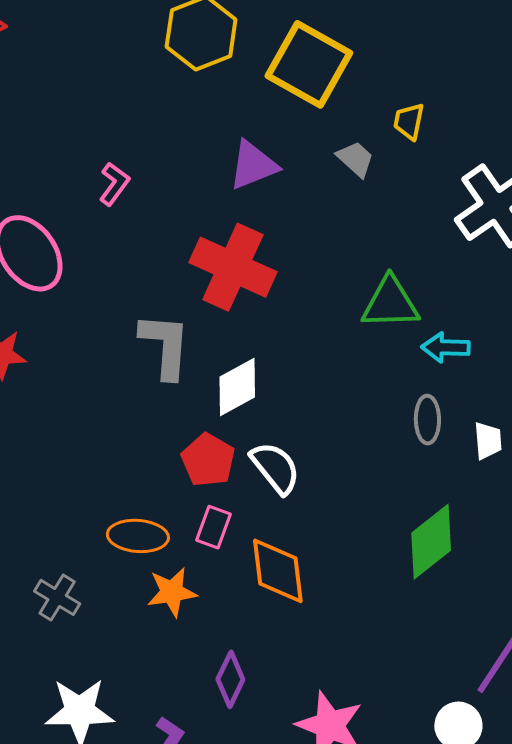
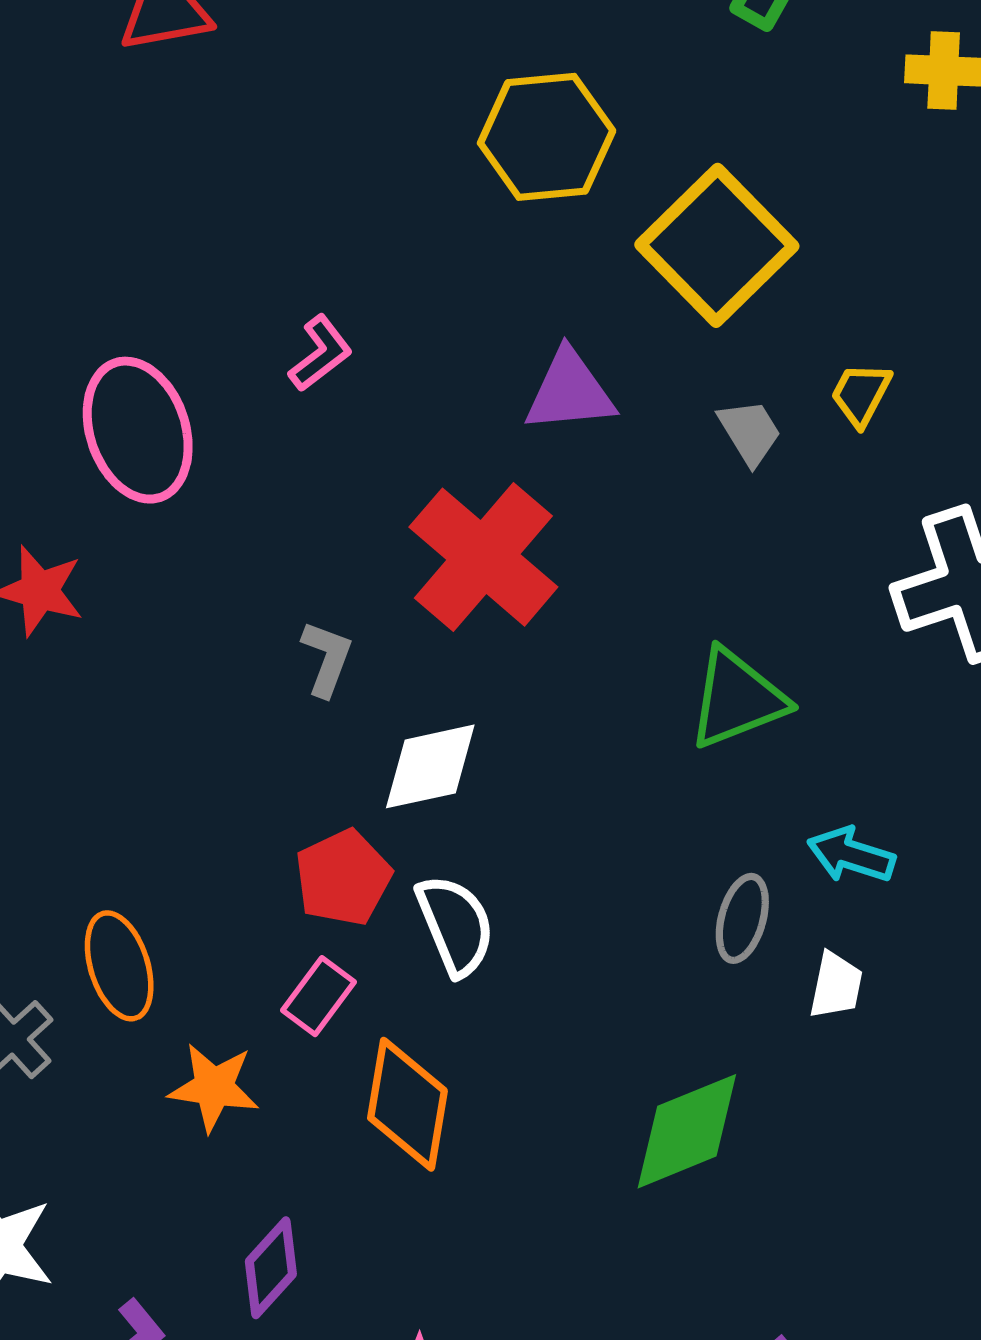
green triangle: (390, 303) -> (737, 699), turned -36
gray L-shape: (165, 346) -> (327, 658), size x0.6
cyan arrow: (446, 347) -> (851, 855), moved
orange ellipse: (138, 536) -> (119, 966), moved, turned 52

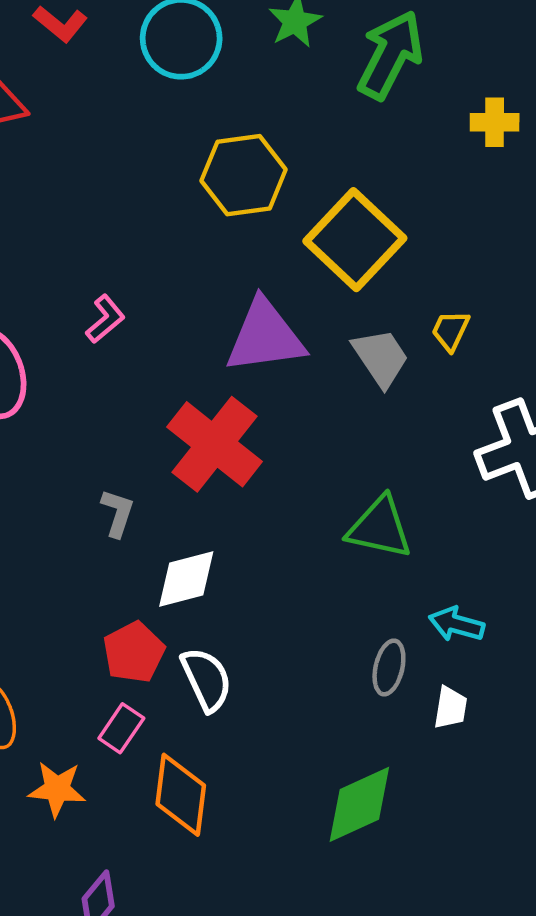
purple triangle: (570, 391) -> (265, 336), size x1.4
gray trapezoid: (750, 432) -> (381, 358), size x1.4
green triangle: (737, 699) -> (380, 528), turned 36

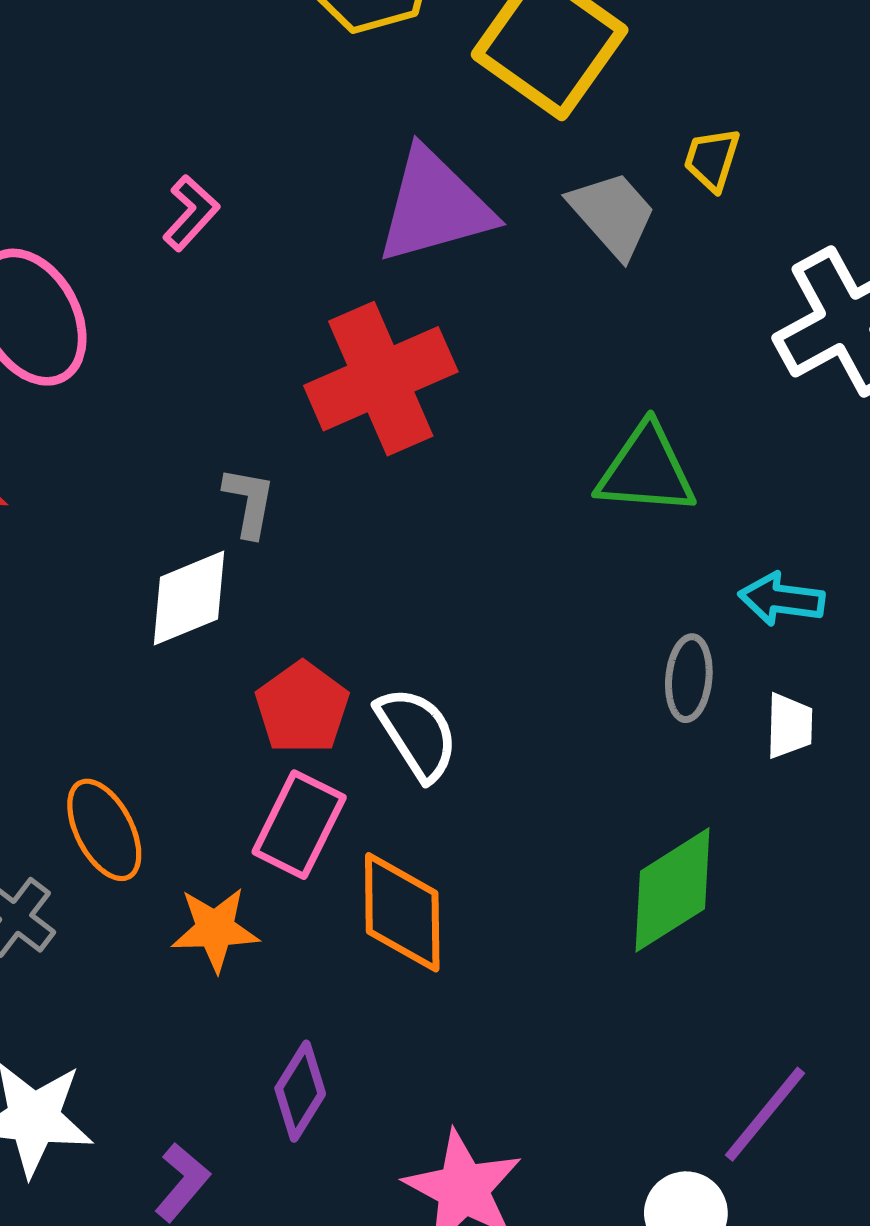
red cross: (215, 444) -> (381, 379), turned 36
white diamond: (186, 579) -> (189, 598), moved
pink rectangle: (121, 728) -> (299, 825), size x1.4

